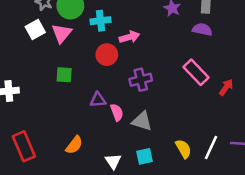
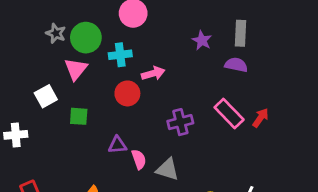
white square: (35, 29) -> (46, 96), moved
purple cross: (141, 80) -> (180, 122), moved
red arrow: (226, 87) -> (261, 118), moved

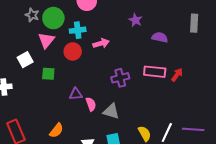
gray rectangle: (240, 33) -> (194, 23), moved
red circle: (127, 93) -> (73, 51), moved
pink rectangle: (229, 113) -> (155, 72), turned -40

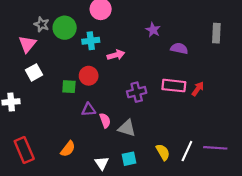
pink triangle: (46, 40) -> (27, 44), moved
red circle: (73, 51) -> (89, 76), moved
green square: (48, 74) -> (69, 87), moved

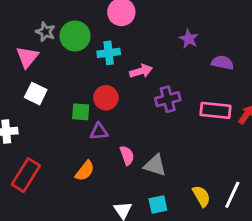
white square: (34, 72) -> (36, 94), turned -35
purple cross: (137, 92) -> (168, 99), moved
purple triangle: (89, 110) -> (99, 132), moved
orange semicircle: (68, 149) -> (85, 171), moved
red rectangle: (24, 150) -> (26, 175), moved, turned 55

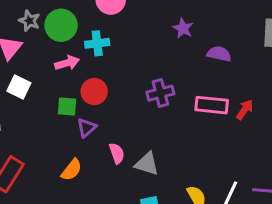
pink arrow: (141, 71) -> (67, 63), moved
purple triangle: (99, 132) -> (87, 128), turned -36

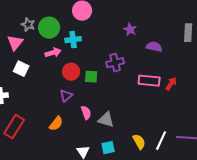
purple cross: (160, 93) -> (115, 63), moved
green square: (67, 107) -> (91, 77), moved

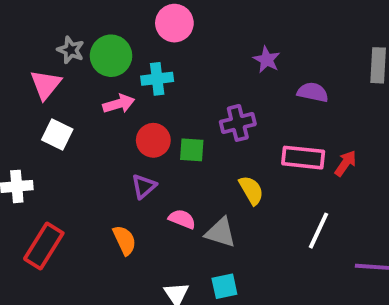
pink semicircle: (86, 113) -> (182, 219), turned -48
orange semicircle: (56, 124) -> (124, 240), turned -63
white line: (161, 141) -> (319, 231), moved
yellow semicircle: (139, 142) -> (251, 190), moved

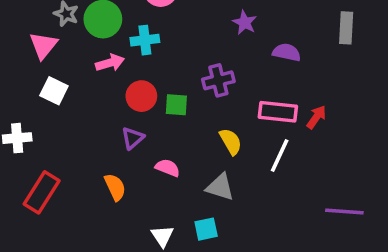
white line: (319, 231) -> (280, 156), moved
gray triangle: (221, 233) -> (220, 187), moved

